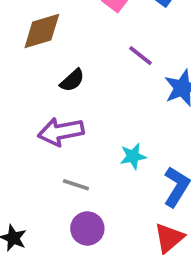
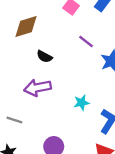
black semicircle: (72, 80) -> (44, 56), turned 70
gray line: (76, 185) -> (14, 120), moved

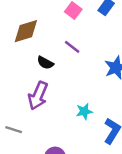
purple line: (86, 41) -> (72, 47), moved
purple arrow: (38, 88) -> (38, 96), turned -56

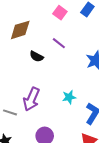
purple arrow: (38, 96) -> (31, 99), moved

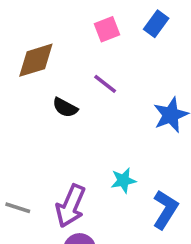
pink square: (60, 13) -> (107, 29), turned 32
purple arrow: (31, 99) -> (71, 206), moved

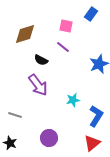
pink square: (107, 29) -> (66, 26), moved, turned 32
purple arrow: (71, 206) -> (38, 85), moved, turned -60

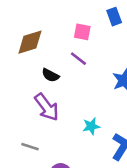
blue rectangle: (91, 14) -> (114, 17), turned -56
gray line: (15, 115) -> (30, 147), moved

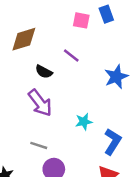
pink square: (82, 32) -> (81, 20), moved
gray line: (30, 147) -> (39, 145), moved

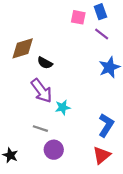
brown diamond: (24, 39) -> (23, 48), moved
purple line: (71, 55) -> (102, 34), moved
cyan star: (84, 122) -> (63, 107), moved

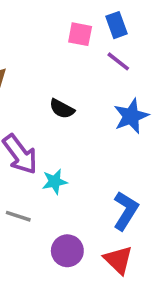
black semicircle: (45, 63) -> (62, 109), moved
purple circle: (54, 150) -> (67, 251), moved
red triangle: (102, 155) -> (118, 260), turned -36

